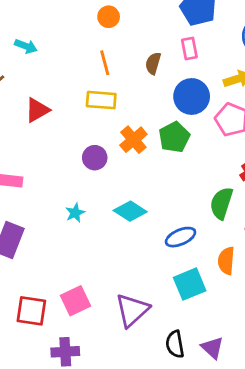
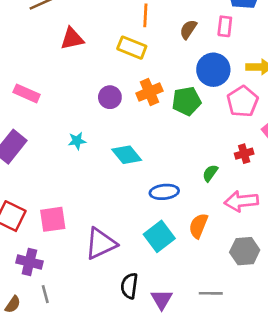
green semicircle: (221, 203) -> (210, 173), size x0.6
cyan square: (190, 284) -> (159, 236), turned -32

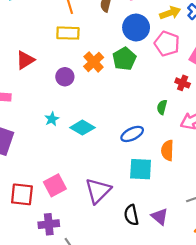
red triangle: (72, 39) -> (25, 60), moved
red cross: (244, 154) -> (183, 83), turned -32
cyan diamond: (127, 155) -> (82, 128), moved
cyan square: (159, 236) -> (141, 169), turned -30

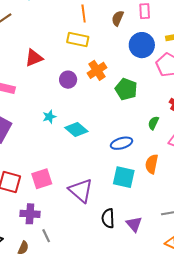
green pentagon: (124, 59) -> (126, 89), moved, turned -30
purple triangle: (98, 191) -> (81, 190), turned -44

